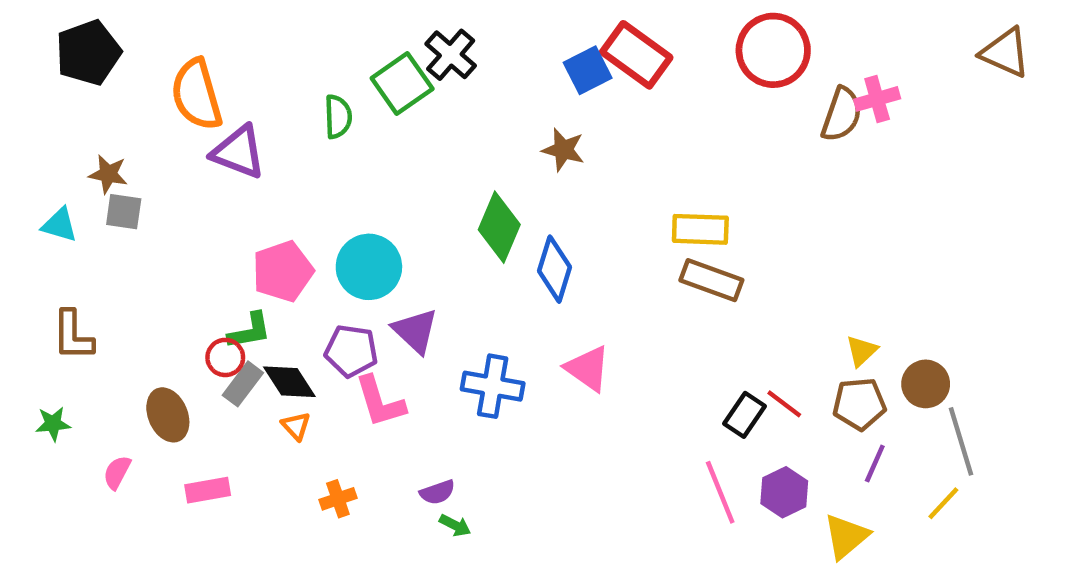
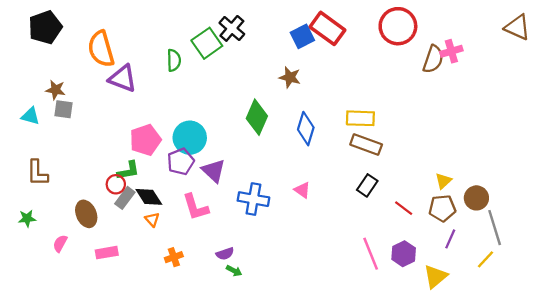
blue diamond: (554, 269) -> (306, 129), moved
purple pentagon: (351, 351) -> (181, 162), moved, turned -30
pink triangle: (588, 368) -> (302, 190), size x0.7
black rectangle: (744, 415) -> (367, 185), moved

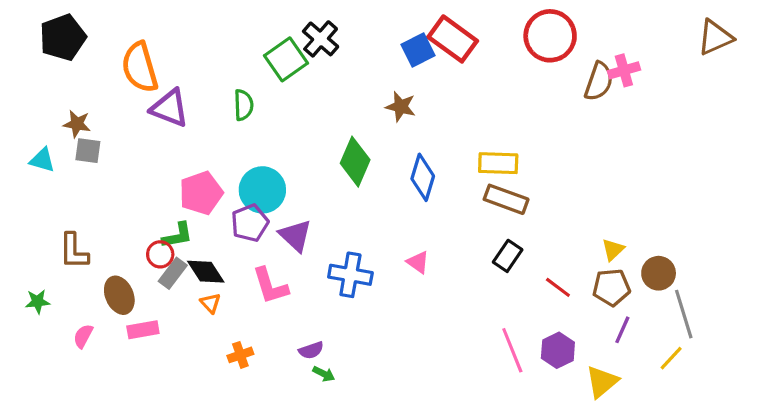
brown triangle: (517, 27) -> (715, 37), turned -48
green semicircle: (174, 60) -> (244, 105), moved
brown L-shape: (37, 173) -> (74, 251), moved
pink rectangle: (107, 253) -> (143, 330), moved

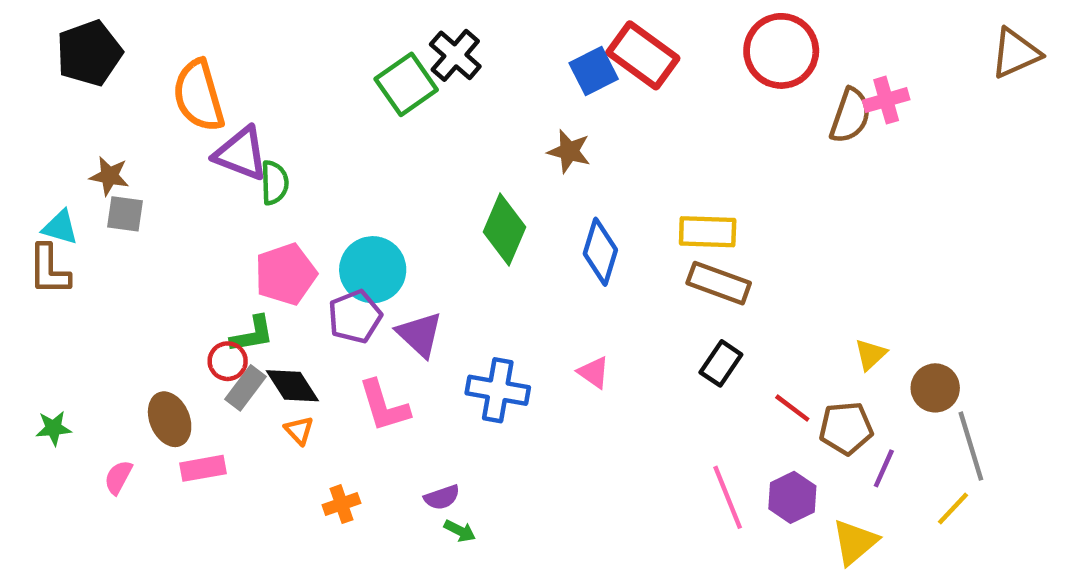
green semicircle: (244, 105) -> (274, 183), moved
brown L-shape: (74, 251) -> (49, 270), moved
brown pentagon: (611, 287) -> (846, 428), moved

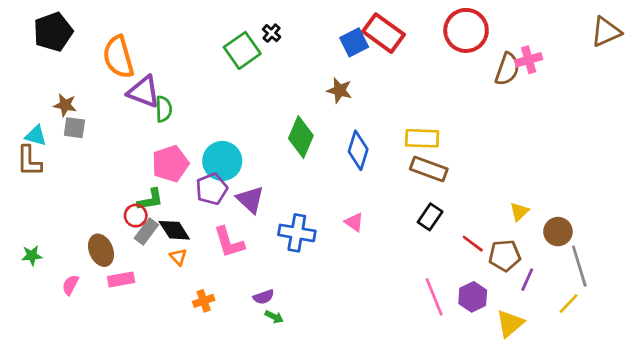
black cross: (455, 55) -> (272, 33), size x0.6

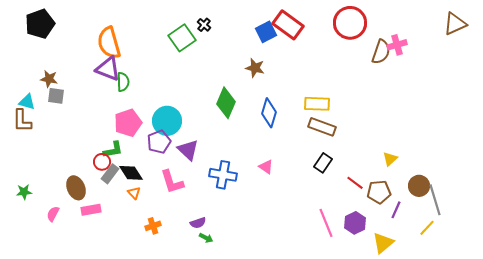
orange semicircle: (118, 57) -> (109, 43), moved
brown circle: (558, 232) -> (419, 186), moved

